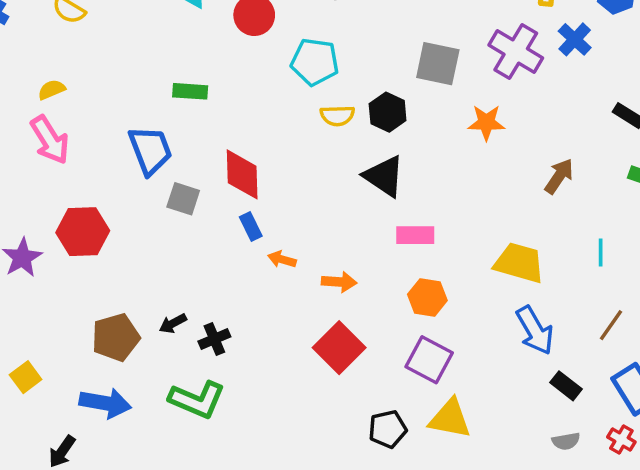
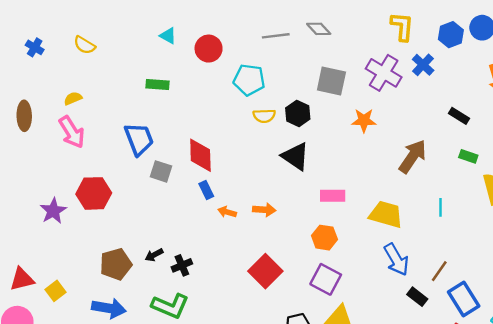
green rectangle: (190, 91) -> (158, 84), moved
brown arrow: (559, 176) -> (413, 156), size x1.4
pink rectangle: (415, 235) -> (333, 196), moved
orange arrow: (339, 282) -> (264, 210), moved
brown line: (611, 325) -> (439, 271), moved

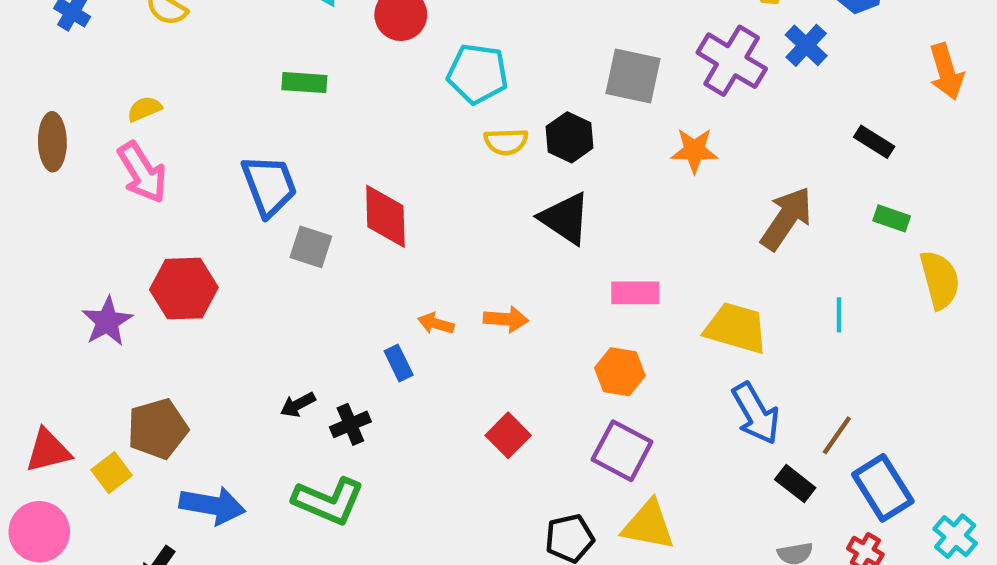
blue rectangle: (206, 190) -> (399, 363), moved
brown pentagon: (116, 264) -> (158, 429), moved
red square: (265, 271) -> (508, 435), size x0.7

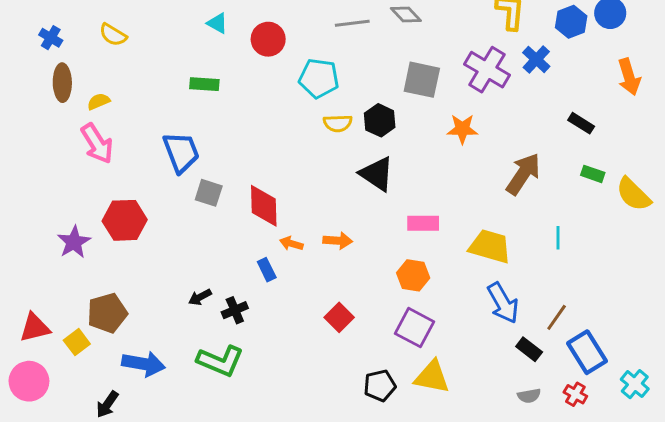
brown ellipse: (52, 142) -> (62, 83), moved
red diamond: (385, 216) -> (264, 206), moved
yellow semicircle: (940, 280) -> (633, 194), moved, turned 150

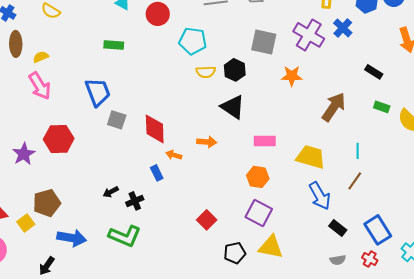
orange arrow: (338, 241) -> (207, 142), moved
red square: (339, 317) -> (207, 220), moved
brown line: (557, 317) -> (355, 181), moved

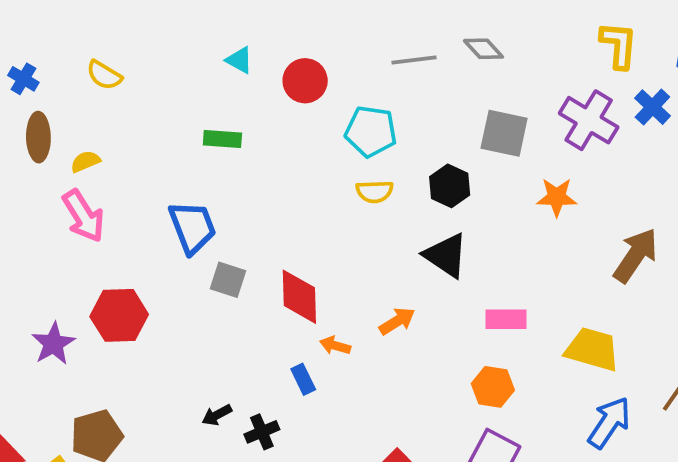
yellow semicircle: (206, 72) -> (375, 192), moved
orange arrow: (207, 142) -> (397, 321), turned -36
blue arrow: (320, 196) -> (609, 422), turned -116

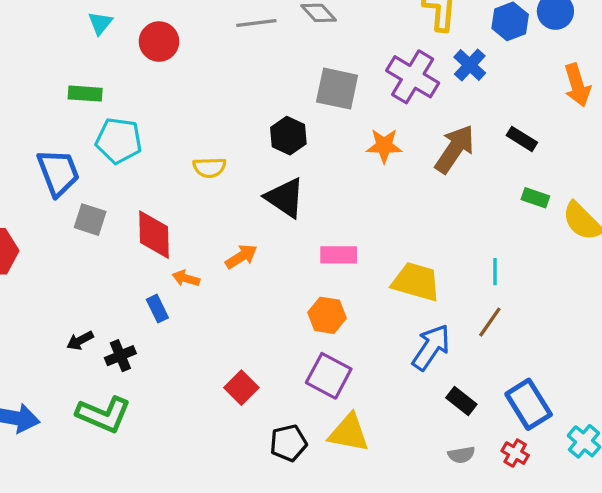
cyan triangle: (239, 60) -> (100, 23), turned 40
cyan pentagon: (371, 131) -> (119, 141), moved
yellow semicircle: (375, 192) -> (209, 167), moved
brown arrow: (636, 255) -> (455, 149), moved

